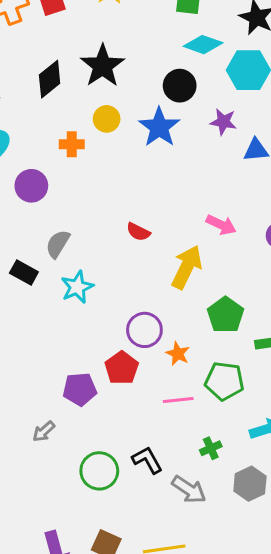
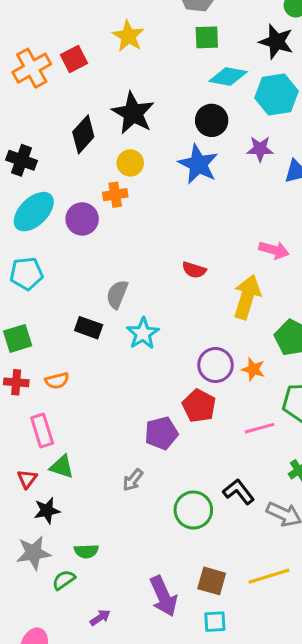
yellow circle: (107, 119) -> (130, 163), moved
purple circle: (31, 186) -> (82, 219), moved
orange star: (178, 354) -> (253, 369), moved

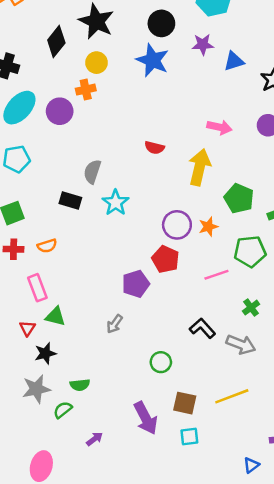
orange star: (253, 369) -> (208, 227), turned -30
green circle: (193, 510) -> (161, 362), moved, size x0.7

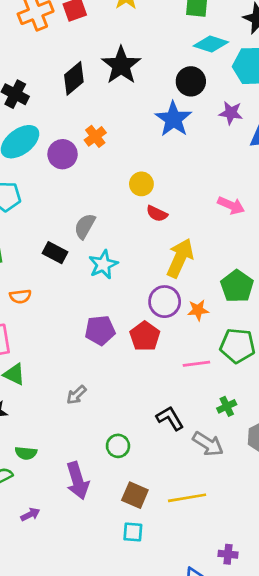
yellow circle: (96, 63) -> (141, 184), moved
orange cross: (86, 90) -> (95, 136), turned -36
yellow arrow: (199, 167) -> (180, 258), moved
purple pentagon: (136, 284) -> (100, 330), moved
purple arrow: (146, 418) -> (78, 481), moved

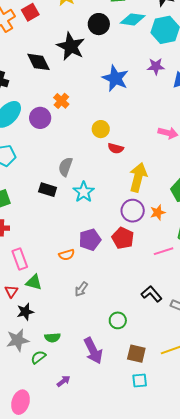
black diamond: (74, 78) -> (39, 62), turned -65
black circle: (191, 81) -> (99, 24), moved
orange semicircle: (20, 296) -> (67, 255), moved

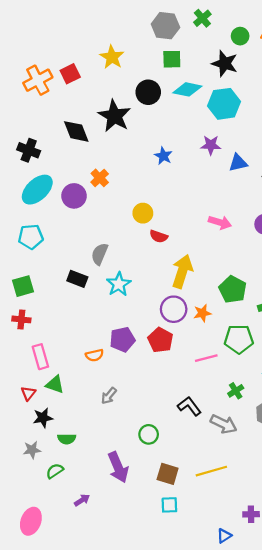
blue star: (115, 78) -> (163, 156), size x0.6
green semicircle: (53, 338) -> (67, 439), moved
gray star: (18, 340) -> (32, 450), size x0.7

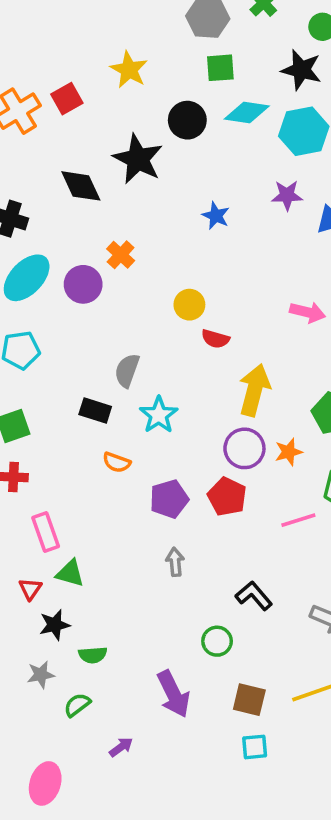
orange semicircle: (95, 355) -> (117, 462), moved, turned 36
gray arrow: (109, 396) -> (175, 562), moved, turned 138
black L-shape: (189, 406) -> (254, 596), moved

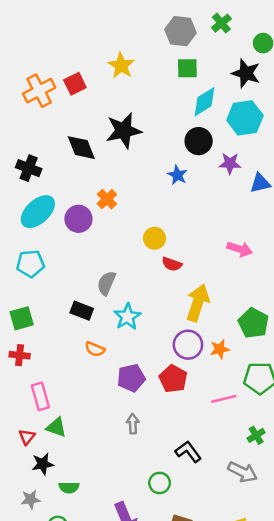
cyan diamond: (247, 112) -> (205, 102), turned -44
black circle: (187, 120) -> (199, 141), moved
black star: (138, 159) -> (124, 131), turned 30

